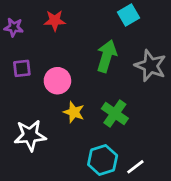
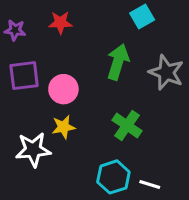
purple square: (22, 68) -> (24, 76), size x1.5
yellow star: (74, 112) -> (63, 127), moved, turned -30
white line: (135, 167) -> (150, 184), turned 54

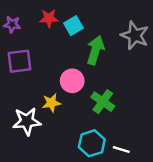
cyan square: (142, 17) -> (73, 26), moved
gray star: (166, 73) -> (135, 35), moved
pink circle: (63, 89) -> (72, 81), moved

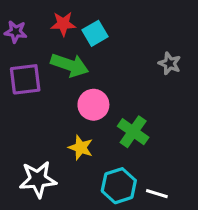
gray star: (135, 35) -> (170, 63), moved, size x0.6
green arrow: (95, 50) -> (70, 65), moved, turned 92
yellow star: (51, 103) -> (81, 148), moved, turned 30
white star: (27, 121) -> (38, 179), moved

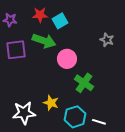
pink circle: (93, 105) -> (67, 59), moved
yellow star: (81, 148) -> (51, 103), moved

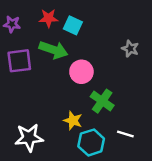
cyan square: (60, 21) -> (73, 25), turned -35
yellow star: (51, 103) -> (73, 121), moved
white line: (99, 122) -> (125, 134), moved

